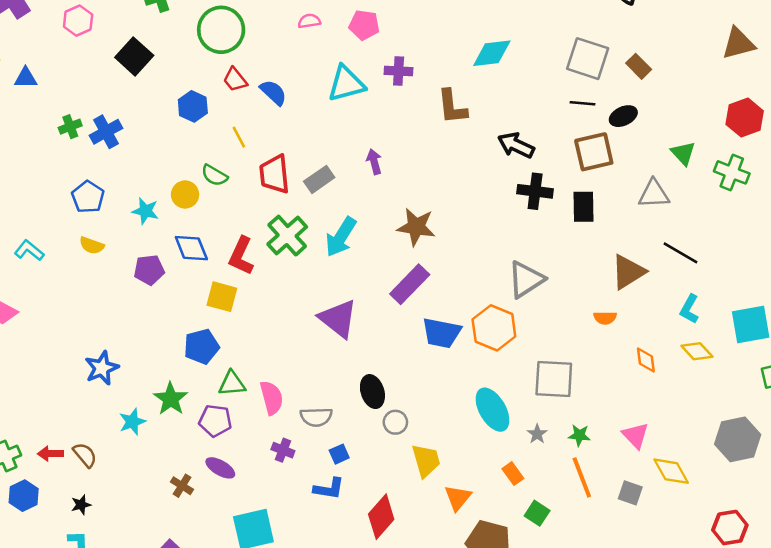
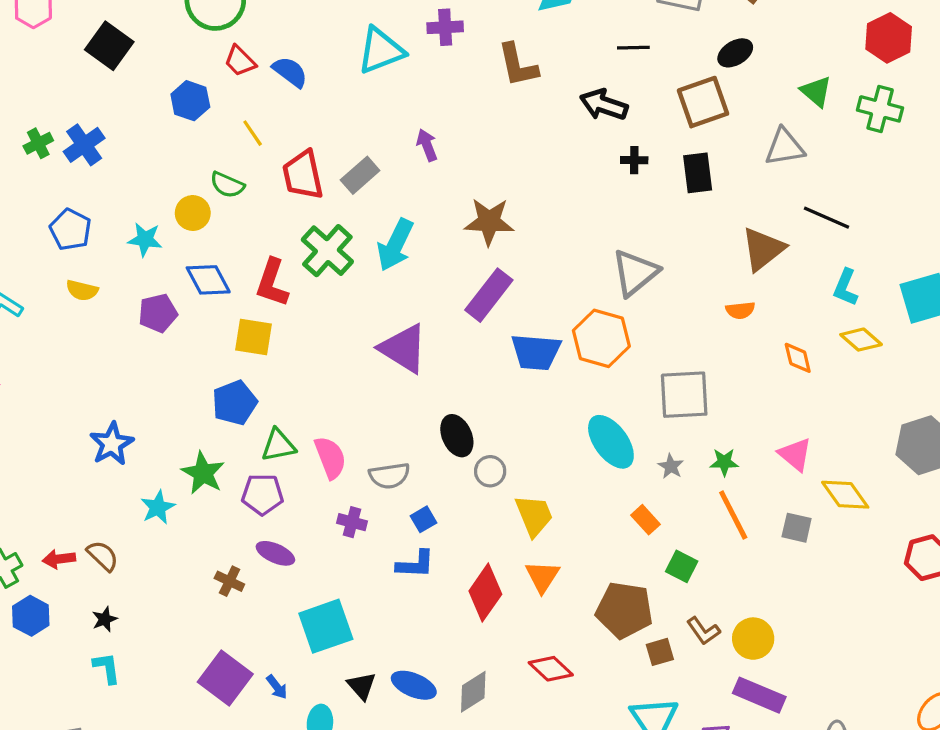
black line: (582, 103) -> (633, 48), moved
black cross: (535, 191) -> (634, 160), size x0.6
orange triangle: (458, 498) -> (542, 577), moved

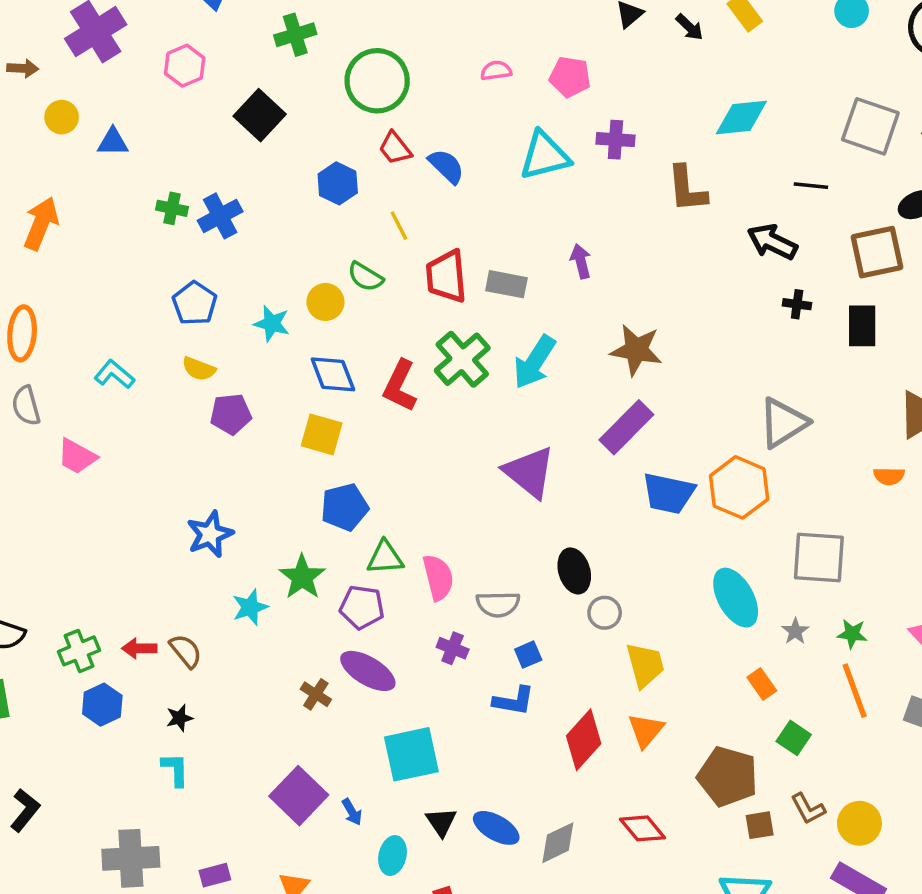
green cross: (38, 143) -> (172, 208), turned 32
gray rectangle: (360, 175) -> (506, 284), turned 45
purple pentagon: (158, 313) -> (231, 414), moved
yellow square: (254, 337) -> (322, 434), moved
purple ellipse: (275, 553) -> (368, 671), size x1.4

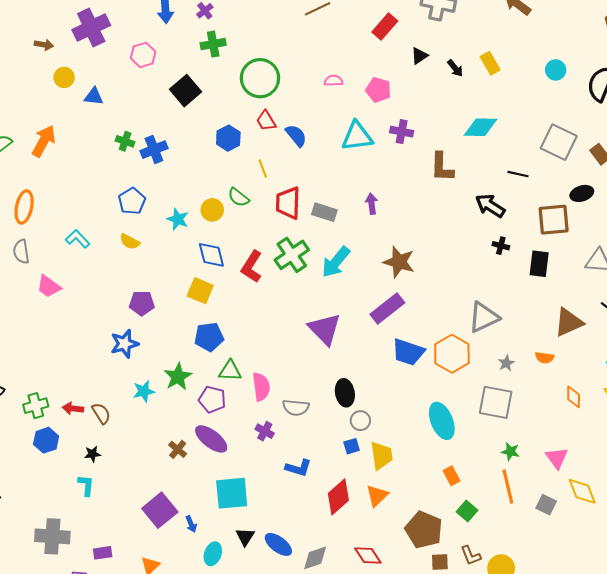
purple pentagon: (231, 414) -> (142, 303), moved
gray star: (795, 631) -> (506, 363), moved
blue square: (528, 655) -> (352, 446), moved

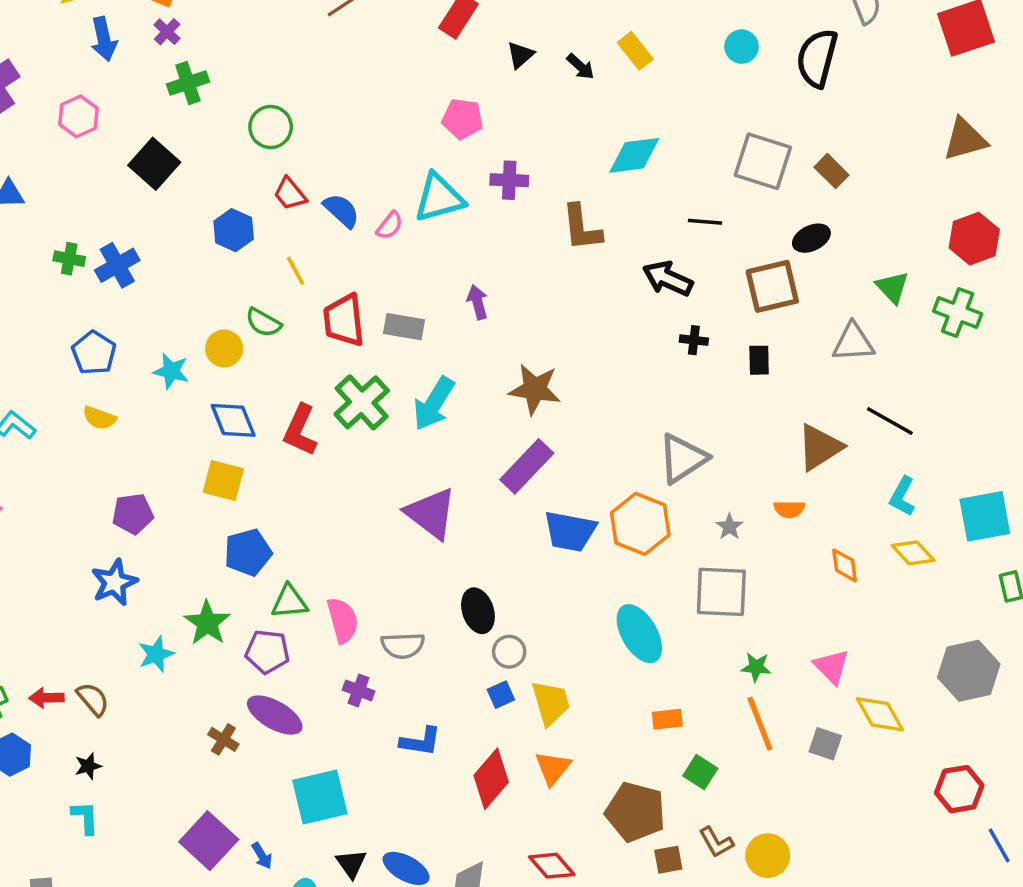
green circle: (260, 78) -> (271, 127), size x0.7
pink semicircle: (334, 81) -> (390, 226), moved, turned 138
black rectangle: (539, 264) -> (759, 360), size x0.7
orange rectangle: (452, 476) -> (667, 719), turned -60

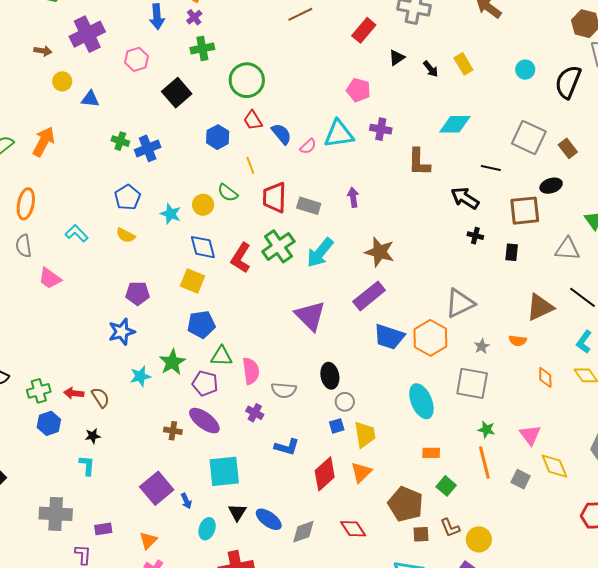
green circle: (271, 127) -> (247, 80), size x1.4
brown cross: (223, 739) -> (173, 431), turned -30

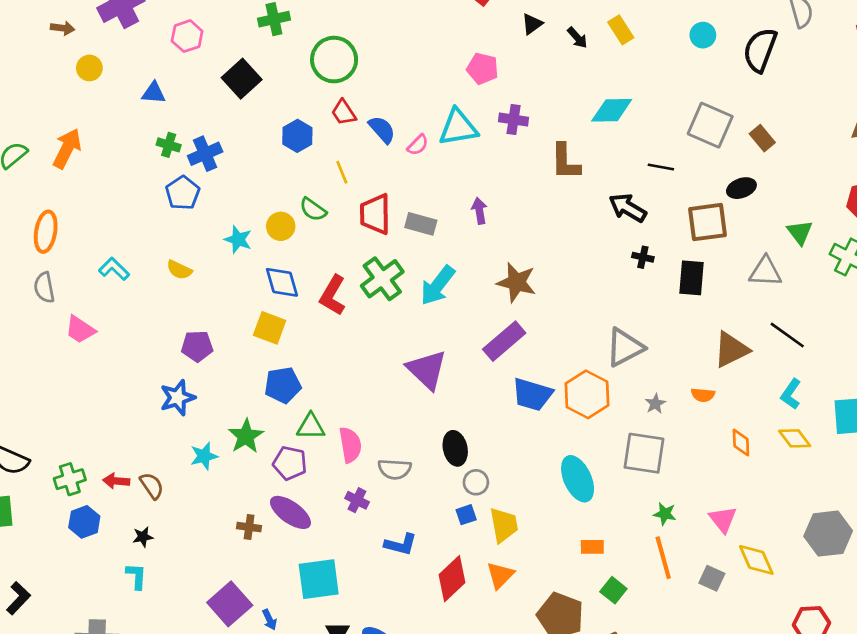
blue triangle: (90, 99) -> (154, 93), moved
blue pentagon: (127, 197) -> (183, 193), moved
black rectangle: (512, 252) -> (691, 278), size x1.5

